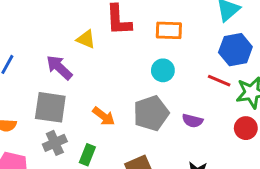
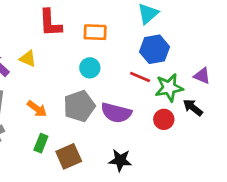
yellow triangle: (86, 39) -> (28, 59), moved
purple semicircle: (193, 121) -> (116, 113), size x1.6
green rectangle: (87, 155) -> (41, 143), moved

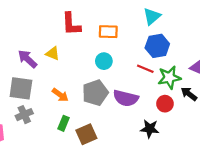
black star: (120, 160) -> (150, 129), moved

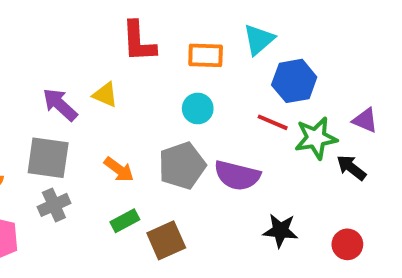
cyan triangle: (152, 16) -> (259, 40), moved
red circle: (165, 104) -> (347, 244), moved
green rectangle: (64, 123) -> (125, 221), turned 40

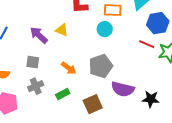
cyan circle: (198, 109) -> (105, 29), moved
gray square: (48, 158) -> (33, 62), size x0.6
purple semicircle: (237, 175) -> (123, 89), moved
green rectangle: (125, 221) -> (63, 94), moved

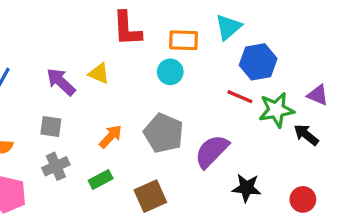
gray pentagon: (101, 66) -> (164, 133), turned -30
orange arrow: (69, 68) -> (111, 136), turned -84
purple semicircle: (123, 89) -> (212, 151), moved, turned 120

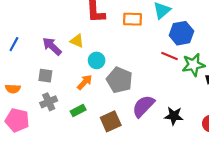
cyan circle: (170, 72) -> (97, 60), moved
purple semicircle: (212, 151) -> (143, 106), moved

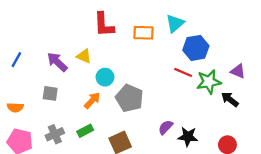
gray cross: (49, 102) -> (55, 134), moved
purple semicircle: (143, 106) -> (166, 127), moved, size x0.6

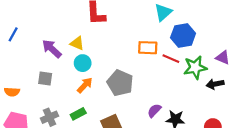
orange rectangle: (143, 33) -> (148, 48), moved
blue line: (16, 60) -> (13, 34), moved
cyan circle: (105, 77) -> (83, 63), moved
black arrow: (230, 99) -> (215, 84), turned -49

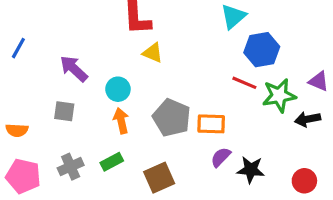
yellow triangle: (77, 43) -> (153, 53), moved
orange rectangle: (148, 48) -> (211, 124), moved
orange arrow: (85, 85) -> (121, 121), turned -56

